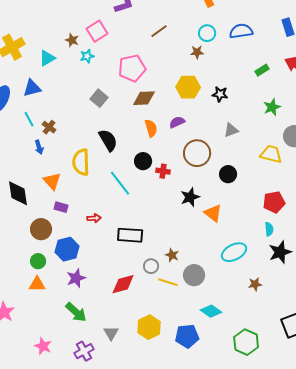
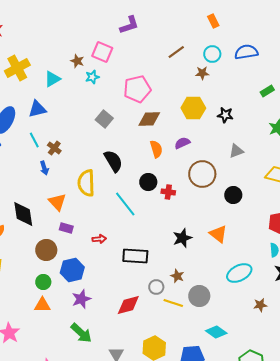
pink square: (97, 31) -> (102, 52), turned -35
brown line: (159, 31) -> (176, 52), moved
black star: (190, 197) -> (182, 238), moved

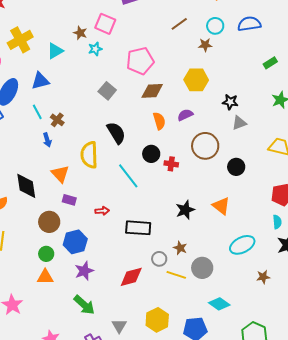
black star: (225, 115) -> (230, 102), moved

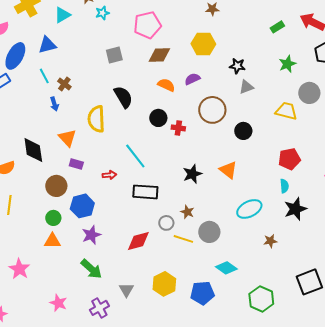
gray square: (107, 91) -> (114, 55), turned 36
orange semicircle: (159, 121) -> (166, 85), turned -48
cyan line: (128, 176) -> (135, 156), moved

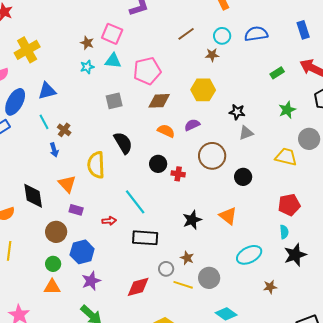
cyan star: (102, 13) -> (87, 67), moved
cyan triangle: (62, 15) -> (113, 61), moved, turned 36

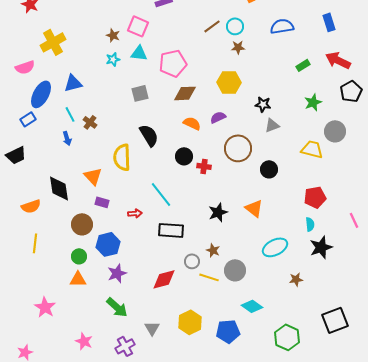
cyan circle: (222, 36) -> (235, 26), moved
blue arrow: (54, 150) -> (67, 138), moved

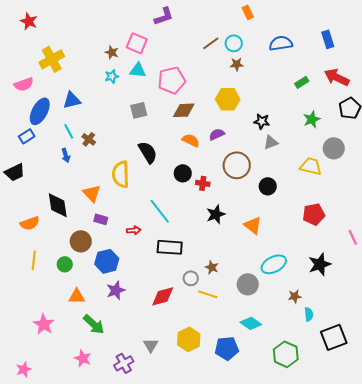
black star: (218, 212) -> (216, 214), moved
cyan semicircle: (310, 224) -> (309, 314), moved
green circle: (79, 256) -> (65, 264), moved
gray circle: (235, 270) -> (248, 284), moved
green arrow: (117, 307) -> (94, 324), moved

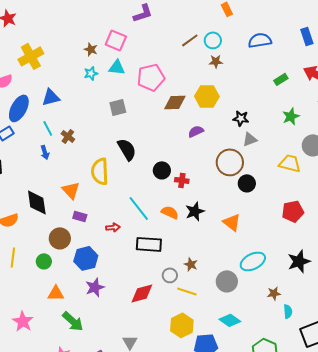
brown diamond: (184, 110) -> (175, 102), moved
orange semicircle: (191, 140) -> (170, 212), moved
brown circle: (237, 165) -> (230, 162), moved
yellow hexagon: (189, 339) -> (182, 325), moved

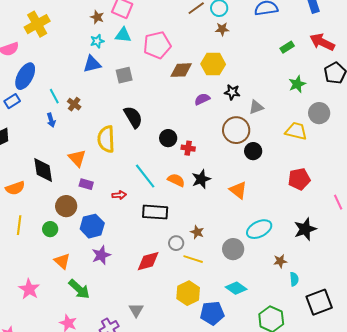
blue triangle: (51, 97) -> (92, 64), moved
black star: (241, 118) -> (232, 92), moved
orange triangle: (56, 293) -> (62, 261), turned 42

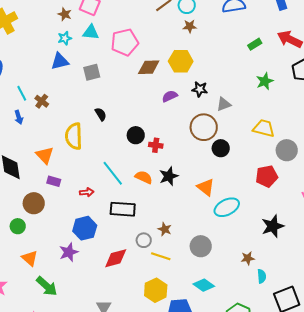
gray circle: (319, 113) -> (287, 150), moved
black semicircle: (133, 117) -> (101, 114), size x0.6
blue hexagon: (92, 226) -> (85, 228), moved
cyan ellipse: (259, 229) -> (227, 207), moved

